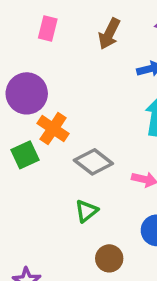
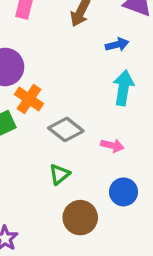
brown circle: (109, 258) -> (80, 218), size x1.4

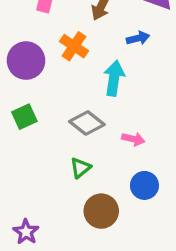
cyan arrow: (123, 88) -> (114, 78), moved
orange cross: (29, 99) -> (74, 46), moved

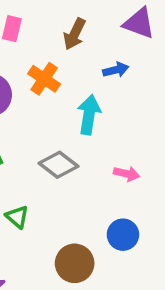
pink arrow: (133, 139) -> (127, 174), moved
green triangle: (80, 168) -> (17, 217), moved, turned -40

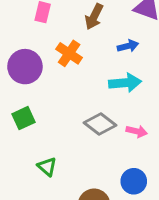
cyan arrow: (89, 115) -> (125, 83), moved, turned 76
gray diamond: (58, 165) -> (100, 124), moved

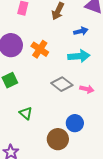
orange cross: (69, 53) -> (40, 49), moved
blue circle: (134, 181) -> (75, 123), moved

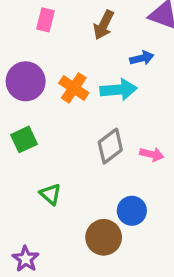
cyan arrow: (79, 56) -> (119, 90), moved
gray diamond: (62, 84) -> (110, 146), turned -75

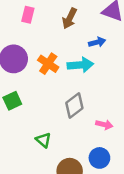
pink arrow: (152, 154) -> (104, 125), moved
green triangle: (51, 194) -> (43, 140), moved
blue circle: (132, 211) -> (99, 158), moved

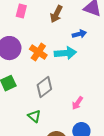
gray diamond: (74, 105) -> (44, 87), moved
pink arrow: (104, 125) -> (77, 103), moved, turned 112

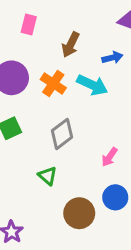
brown arrow: (56, 14) -> (71, 45), moved
cyan arrow: (65, 53) -> (92, 85), turned 30

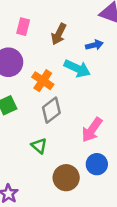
pink rectangle: (29, 24) -> (23, 27), moved
orange cross: (53, 84) -> (43, 81), moved
pink arrow: (109, 157) -> (92, 130), size x1.5

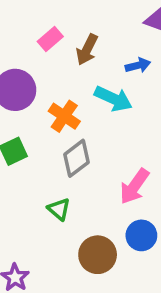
pink rectangle: (23, 27) -> (50, 39), moved, turned 35

